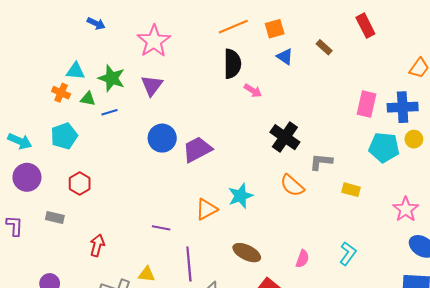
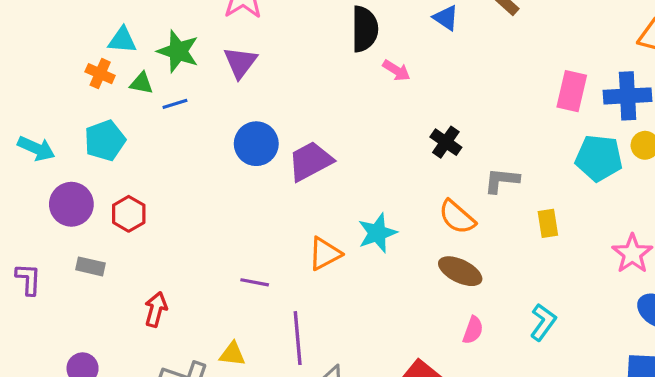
black cross: (285, 137) -> (446, 142), size x0.7
purple circle: (27, 177) -> (71, 204), moved
yellow rectangle: (351, 190) -> (548, 223), turned 66
brown ellipse: (247, 253) -> (460, 271), moved

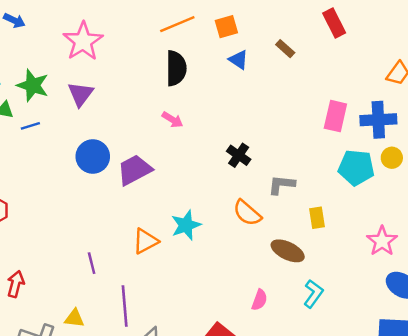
pink arrow: (396, 70) -> (172, 120), moved
brown ellipse: (460, 271) -> (288, 251), moved
purple line: (255, 282) -> (92, 263), turned 65

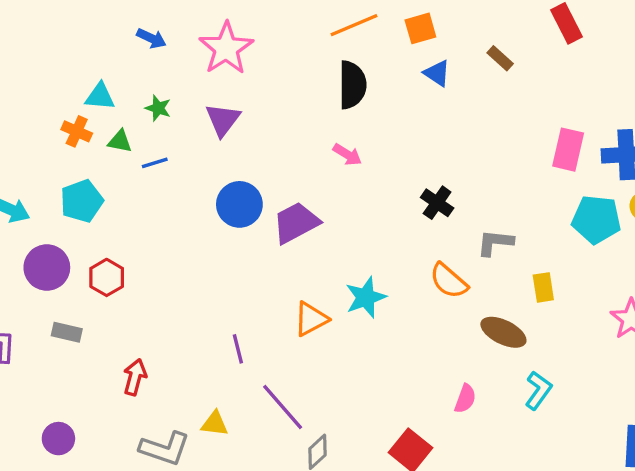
blue arrow: (14, 20) -> (151, 38), moved
green star: (33, 85) -> (158, 108), size x0.6
purple line: (125, 306) -> (283, 407), turned -36

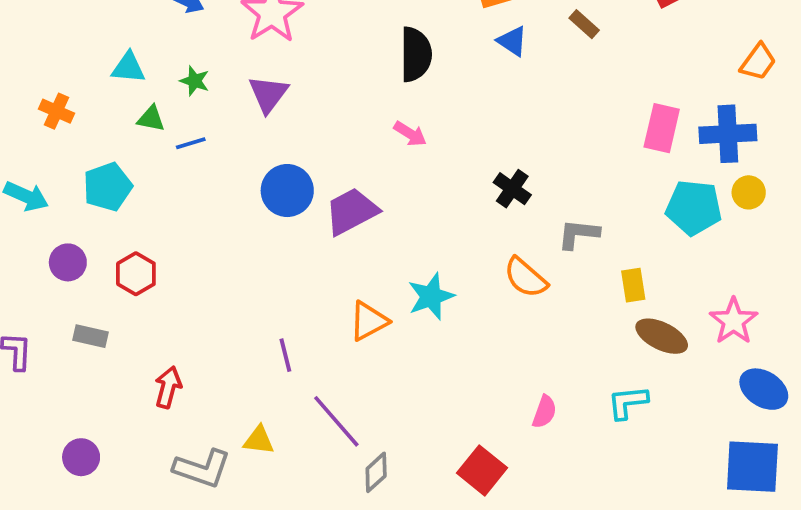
orange cross: (77, 131) -> (56, 111), moved
purple circle: (47, 267) -> (68, 262), size x0.7
brown ellipse: (503, 332) -> (662, 336), moved
cyan L-shape: (538, 390) -> (628, 402), turned -132

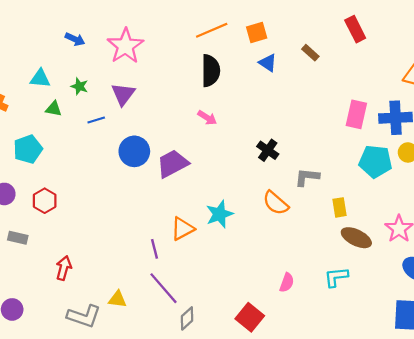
blue line: (191, 143) -> (96, 120), moved
purple line: (285, 355) -> (155, 249), moved

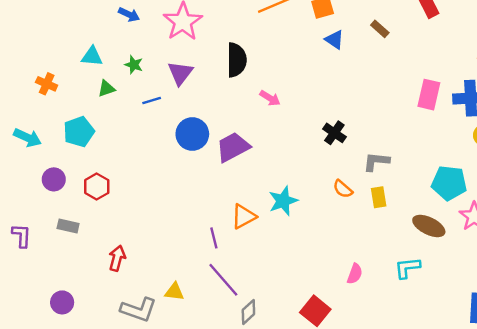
black semicircle: (211, 71) -> (237, 60), moved
green triangle: (54, 109) -> (106, 89), turned -30
cyan pentagon: (375, 161) -> (449, 183), moved
orange semicircle: (276, 203) -> (343, 189), size x0.7
yellow rectangle: (340, 207) -> (379, 197), moved

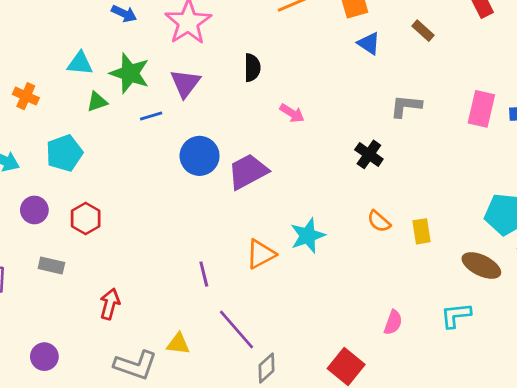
black semicircle: (237, 60) -> (252, 68), size x0.7
green star: (134, 65) -> (130, 73), size x1.8
gray L-shape: (376, 161) -> (406, 106), moved
purple line: (214, 238) -> (204, 274), moved

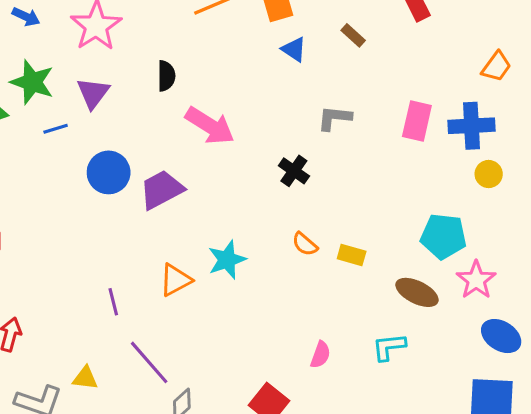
pink arrow: (292, 113) -> (210, 126), size x1.8
yellow rectangle: (422, 231) -> (352, 255), turned -65

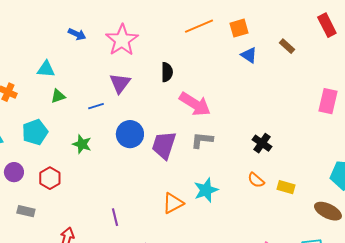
green star: (32, 82) -> (82, 144), moved, size x0.7
gray L-shape: (334, 118) -> (202, 140), moved
black cross: (294, 171) -> (262, 143), moved
purple trapezoid: (162, 190) -> (164, 145), turned -44
purple line: (113, 302) -> (115, 217), moved

